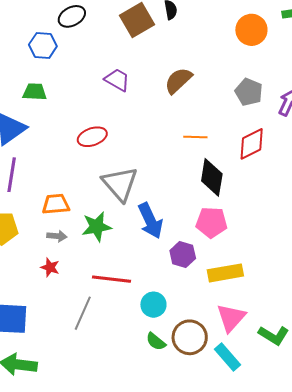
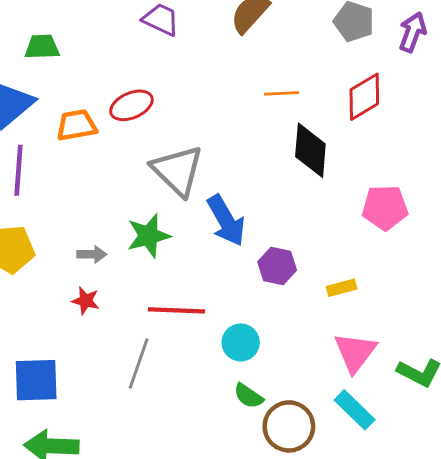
orange trapezoid: (56, 204) -> (76, 125), moved
pink pentagon: (212, 222) -> (385, 208), moved
yellow rectangle: (225, 273) -> (342, 288), size x0.6
brown circle: (190, 337) -> (289, 426), moved

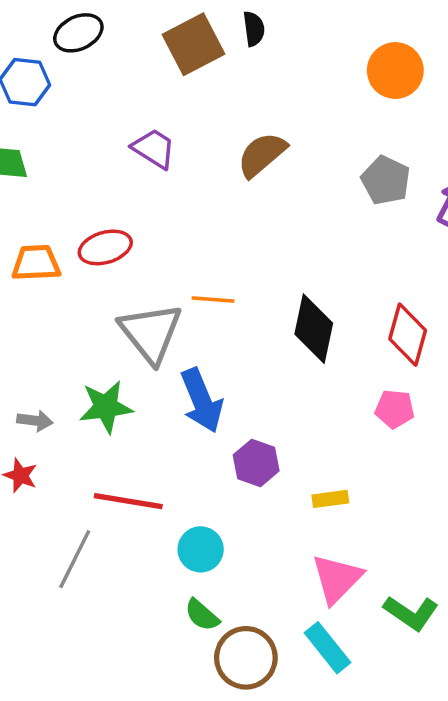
orange line: (282, 93) -> (213, 300), moved
red diamond: (364, 97) -> (408, 335), moved, turned -51
pink pentagon: (385, 208) -> (395, 409), size x0.7

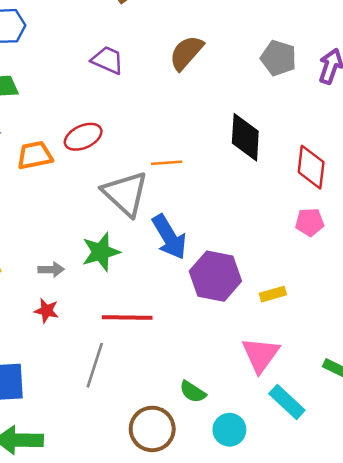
black diamond: (314, 329) -> (245, 137), moved
purple hexagon: (256, 463) -> (215, 276), size x1.5
cyan circle: (201, 549) -> (229, 430), moved
pink triangle: (337, 579) -> (261, 355), moved
brown circle: (246, 658) -> (152, 429), moved

